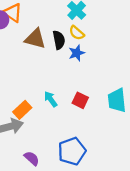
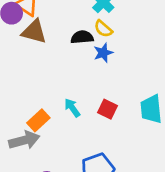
brown triangle: (35, 39) -> (34, 32), moved
black semicircle: (59, 40) -> (82, 37), turned -84

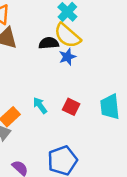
yellow semicircle: (103, 29) -> (67, 36), size x1.6

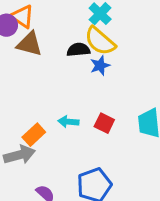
cyan arrow: (40, 106) -> (68, 122), turned -49

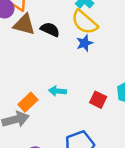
black semicircle: (78, 50) -> (50, 30), moved, turned 30
red square: (104, 123) -> (98, 100), moved

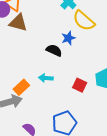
yellow semicircle: (85, 22) -> (84, 21), moved
black semicircle: (50, 30) -> (54, 50), moved

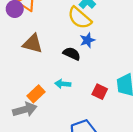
yellow semicircle: (84, 21) -> (80, 18), moved
brown triangle: (18, 23) -> (33, 44), moved

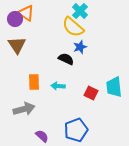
brown triangle: (33, 44) -> (17, 45), moved, turned 42
orange rectangle: (36, 94) -> (34, 82), moved, turned -49

